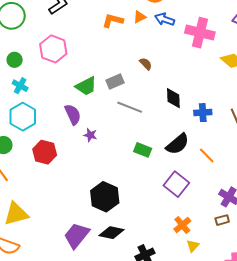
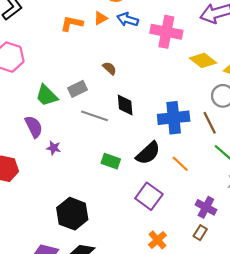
green trapezoid: (86, 86) -> (47, 95), turned 75
black diamond: (173, 98) -> (125, 105), moved
blue cross: (203, 113) -> (174, 118), size x1.6
brown rectangle: (222, 220) -> (200, 233), turned -40

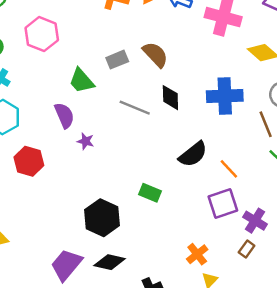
brown semicircle: (110, 68) -> (155, 54), size x1.6
gray rectangle: (77, 89) -> (117, 60), moved
blue cross: (174, 118) -> (225, 96), moved
green rectangle: (111, 161) -> (150, 193), moved
purple square: (149, 196) -> (223, 203), moved, turned 32

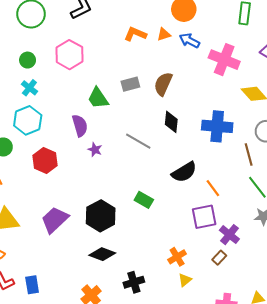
brown semicircle: (155, 54) -> (163, 84), turned -120
gray line: (135, 108) -> (138, 141), moved
purple trapezoid: (66, 265) -> (55, 220), moved

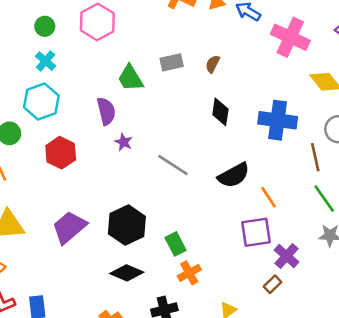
brown semicircle: (163, 84) -> (213, 64), size x0.6
gray line: (138, 141) -> (173, 165), moved
green rectangle: (144, 200) -> (176, 244), moved, turned 30
orange cross: (177, 257) -> (189, 273), moved

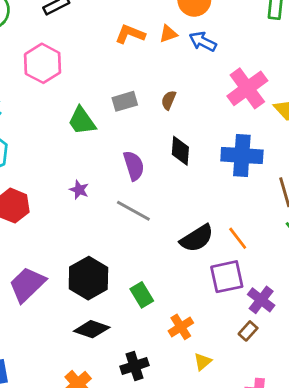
pink cross: (290, 37) -> (247, 88), moved, turned 33
purple semicircle: (106, 111) -> (134, 166), moved
black semicircle: (234, 175) -> (197, 238), moved
orange cross: (189, 273) -> (181, 327), moved

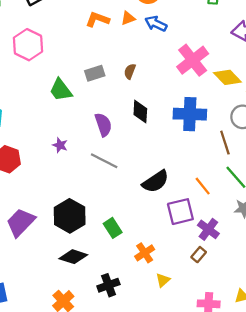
orange line: (238, 238) -> (203, 186), moved

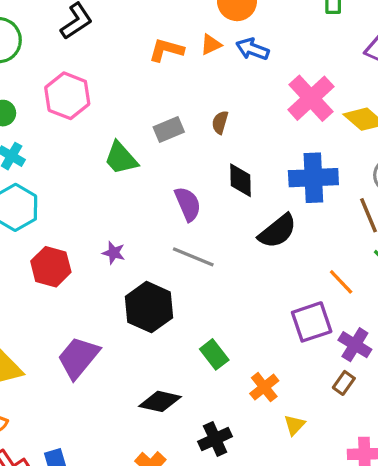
purple star: (60, 145) -> (114, 253), moved
black semicircle: (156, 181) -> (278, 231), moved
black hexagon: (70, 216) -> (149, 307), moved

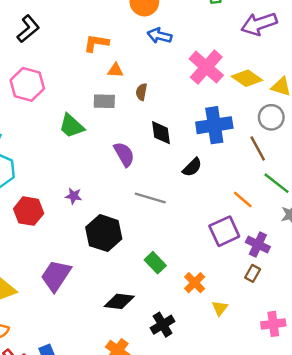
orange triangle: (211, 45) -> (115, 70), moved, turned 35
gray rectangle: (169, 130) -> (104, 101), turned 30
black semicircle: (278, 231) -> (192, 167), size x0.7
gray line: (193, 257) -> (150, 198), moved

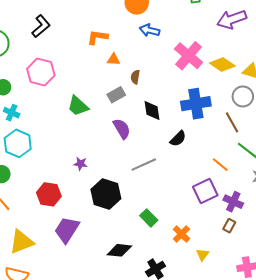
gray rectangle: (104, 101) -> (116, 95), moved, turned -30
gray line: (150, 198) -> (144, 165), turned -40
red hexagon: (29, 211) -> (49, 194), moved

